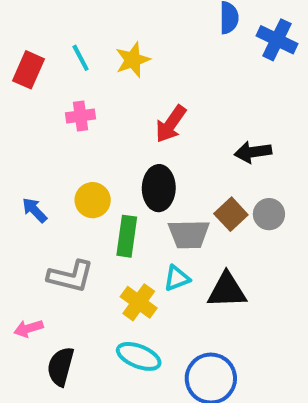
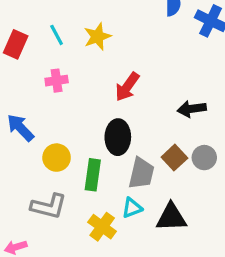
yellow circle: (93, 200) -> (57, 158), moved
blue arrow: (34, 210) -> (20, 128), moved, size x1.4
gray trapezoid: (189, 234) -> (141, 173), turned -76

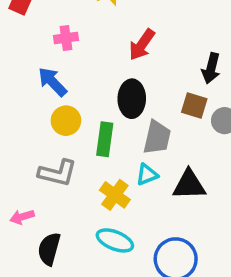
black arrow: (192, 109) -> (211, 68), turned -68
blue arrow: (20, 128) -> (52, 82), moved
brown square: (174, 158) -> (194, 105), moved, turned -30

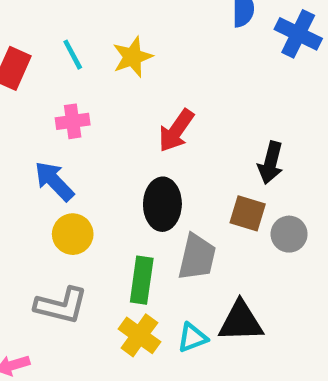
green rectangle: (105, 139) -> (142, 280), moved
cyan triangle: (147, 175) -> (192, 338), moved

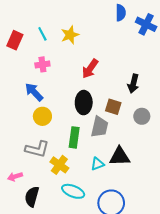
brown square: (248, 213) -> (113, 107), moved
yellow cross: (139, 335) -> (59, 165), moved

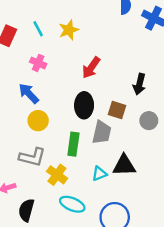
pink cross: (42, 64) -> (38, 63), turned 32

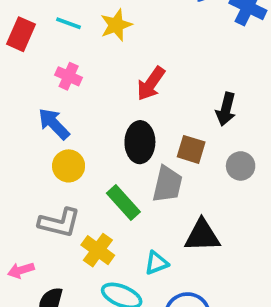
cyan line: (38, 29) -> (69, 23), turned -42
green rectangle: (73, 144) -> (123, 203), turned -50
cyan triangle: (99, 174) -> (156, 263), moved

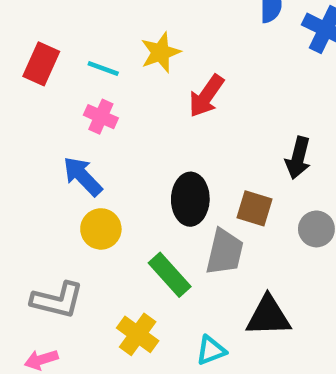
cyan line: (69, 23) -> (103, 68), moved
red arrow: (151, 84) -> (206, 96), moved
gray L-shape: (59, 223) -> (57, 300), moved

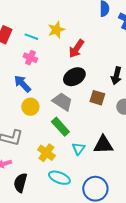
black ellipse: (190, 199) -> (74, 77), moved, turned 60
gray trapezoid: (225, 252) -> (62, 102), moved, turned -70
cyan triangle: (211, 350) -> (78, 149), moved, turned -32

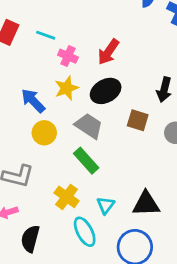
yellow star: (56, 30) -> (67, 88), moved
pink cross: (30, 58) -> (68, 56), moved
black triangle: (103, 145) -> (146, 204), moved
cyan triangle: (78, 149) -> (106, 205), moved
cyan ellipse: (59, 178) -> (85, 232), turned 40

